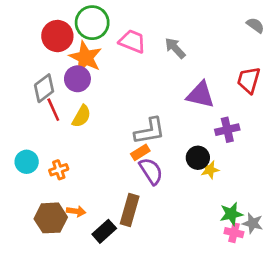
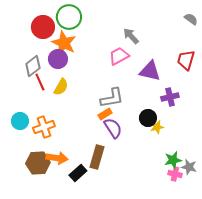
pink trapezoid: (132, 41) -> (119, 56), moved, turned -50
orange cross: (59, 170) -> (44, 127), size x1.5
orange arrow: (76, 211) -> (57, 158), size x1.5

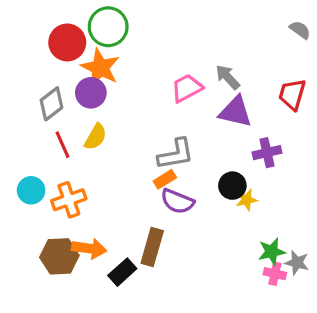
gray arrow: (131, 36) -> (228, 77), moved
red line: (40, 82) -> (63, 145), moved
purple semicircle: (113, 128) -> (177, 201), turned 145

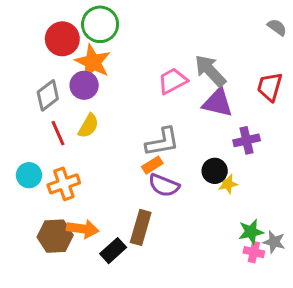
gray arrow: (228, 77) -> (210, 71), size x1.4

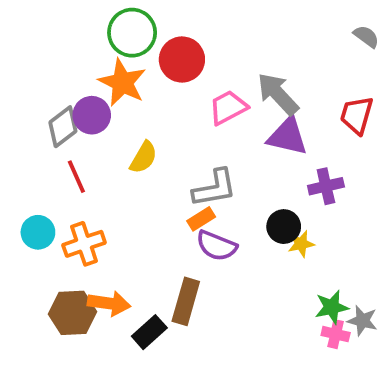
red circle: (62, 39) -> (182, 59), moved
purple circle: (84, 85) -> (92, 115), moved
yellow semicircle: (88, 126) -> (144, 157), moved

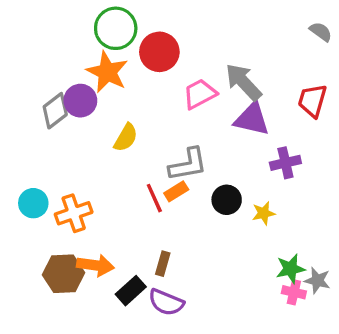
red line: (76, 177) -> (154, 198), moved
black circle: (284, 227) -> (227, 200), moved
purple semicircle: (217, 246) -> (166, 302), moved
brown rectangle: (186, 301) -> (163, 264), size x0.6

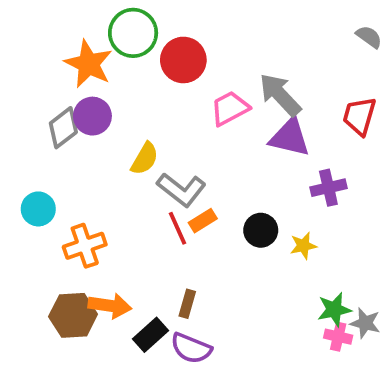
orange star: (107, 72) -> (89, 64), moved
gray L-shape: (188, 164) -> (181, 190), moved, turned 48
cyan circle: (33, 203) -> (38, 209), moved

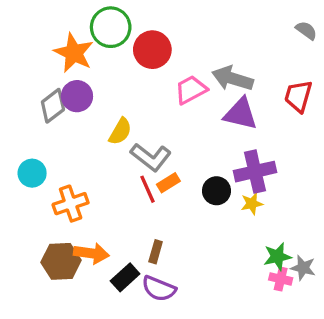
gray arrow: (280, 95) -> (233, 79), turned -30
purple cross: (328, 188) -> (255, 172), moved, size x1.4

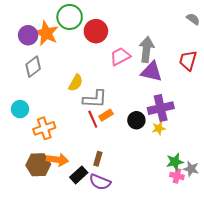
gray arrow: (233, 79) -> (147, 49), turned 80
purple circle: (77, 96) -> (28, 35), moved
gray L-shape: (151, 157) -> (95, 99), turned -35

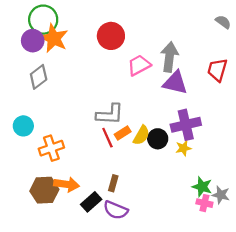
green circle: (70, 17) -> (43, 20), moved
yellow semicircle: (76, 83) -> (141, 135), moved
green star: (175, 162) -> (202, 187), turned 30

